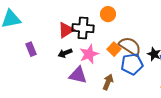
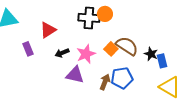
black cross: (83, 28) -> (89, 18), moved
red triangle: (66, 30) -> (48, 30), moved
blue pentagon: (132, 64) -> (122, 78), moved

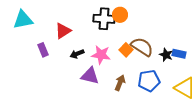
pink star: (86, 54) -> (101, 55), turned 30
blue rectangle: (162, 61) -> (179, 54), moved, turned -64
blue pentagon: (122, 78) -> (149, 81), moved

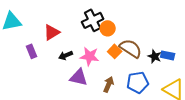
orange circle: (120, 15) -> (108, 28), moved
black cross: (104, 19) -> (93, 20), turned -30

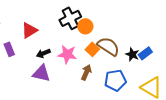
blue rectangle: (168, 55) -> (145, 53), turned -48
purple triangle: (79, 77) -> (41, 73), moved
brown arrow: (109, 84) -> (86, 72), moved

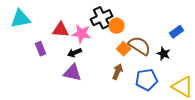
red triangle: (29, 30) -> (61, 30), turned 36
blue rectangle: (145, 53) -> (177, 32), moved
pink star: (67, 54) -> (82, 34), moved

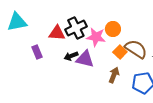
black cross: (102, 18) -> (76, 28), moved
pink star: (82, 34) -> (96, 37), moved
purple triangle: (73, 73) -> (85, 59), moved

